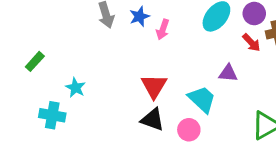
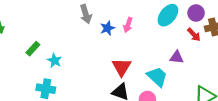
blue star: (139, 16) -> (107, 28), moved
cyan star: (76, 88) -> (54, 61), moved

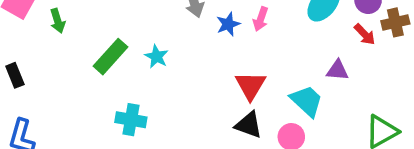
green rectangle: (33, 49) -> (110, 57), size x1.5
cyan star: (54, 61) -> (157, 57), moved

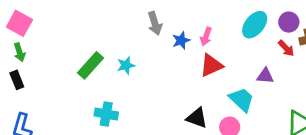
green arrow: (58, 21) -> (19, 52), moved
cyan star: (157, 57) -> (126, 65), turned 30
red triangle: (250, 86) -> (211, 65), moved, turned 35

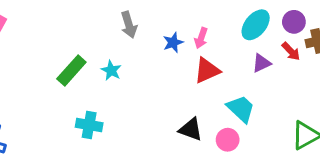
gray arrow: (155, 23) -> (129, 25), moved
cyan star: (126, 65) -> (111, 70), turned -30
purple triangle: (265, 76) -> (261, 63), moved, turned -30

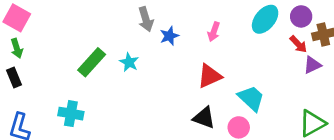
blue star: (173, 42) -> (169, 36), moved
purple triangle: (261, 63) -> (312, 65), moved
red triangle: (207, 70) -> (210, 76), moved
cyan cross: (89, 125) -> (71, 114), moved

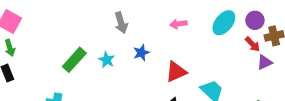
pink arrow: (214, 32) -> (178, 24), moved, turned 63
blue star: (169, 36) -> (141, 53), moved

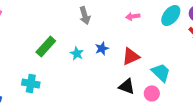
blue star: (141, 53) -> (102, 48), moved
cyan star: (107, 60) -> (77, 53), moved

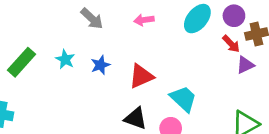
gray arrow: (85, 15) -> (92, 19), moved, turned -30
cyan star: (77, 53) -> (65, 59), moved

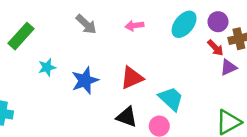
cyan star: (65, 59) -> (47, 67), moved, turned 30
green rectangle: (22, 62) -> (21, 36), moved
blue star: (100, 65) -> (85, 80), moved, size x1.5

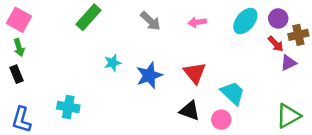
green rectangle: (21, 36) -> (89, 17), moved
red triangle: (132, 78) -> (195, 73), turned -45

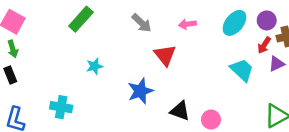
red arrow: (276, 44) -> (264, 45), turned 77
cyan star: (113, 63) -> (95, 66), moved
red triangle: (195, 73) -> (165, 55), moved
blue star: (149, 75) -> (140, 91), moved
cyan trapezoid: (233, 93) -> (242, 70), moved

